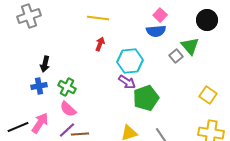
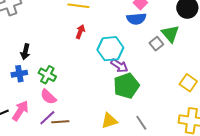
purple arrow: (127, 82) -> (119, 66), moved

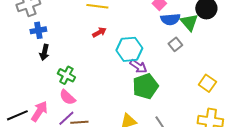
blue semicircle: (136, 19) -> (170, 19), moved
red arrow: (80, 32) -> (99, 32), turned 40
green triangle: (170, 34) -> (189, 22), moved
blue cross: (19, 74) -> (38, 30), moved

